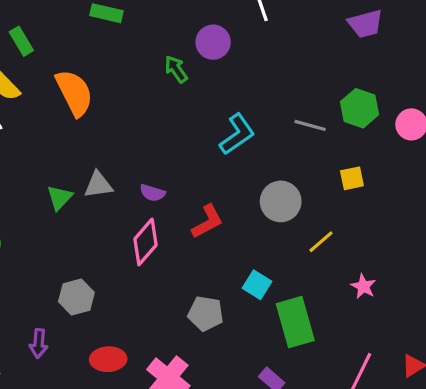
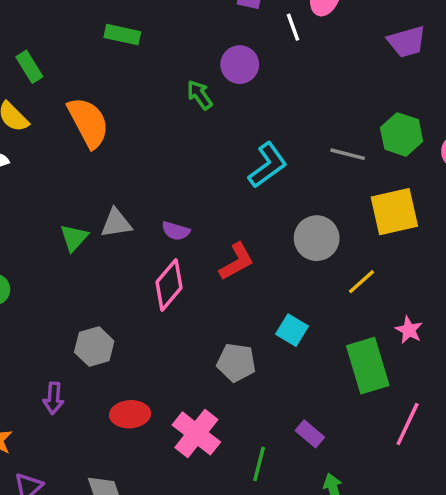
yellow square: (352, 178) -> (394, 212), size x1.8
green rectangle: (295, 322) -> (368, 366), moved

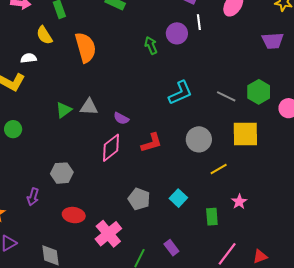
white line: (293, 27) -> (199, 22), moved
cyan square: (292, 330) -> (178, 198), moved
green rectangle: (368, 366) -> (212, 217), size x0.6

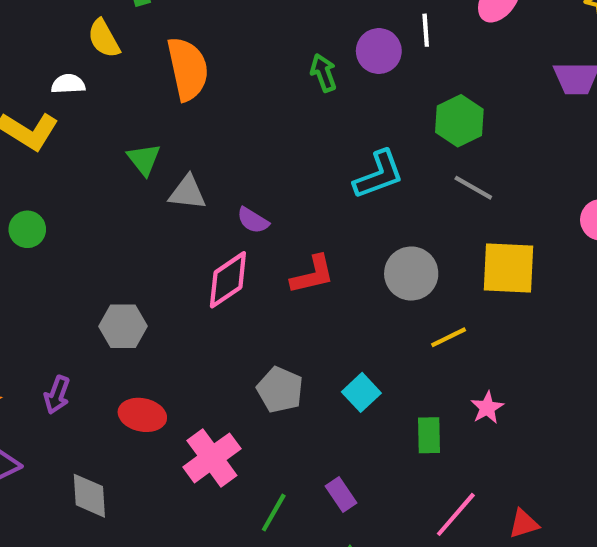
green hexagon: (259, 92) -> (459, 121), moved
green triangle: (64, 110) -> (144, 159), moved, turned -36
purple arrow: (33, 197) -> (57, 395), moved

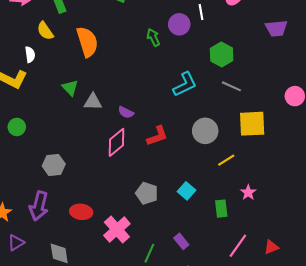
white semicircle: (68, 84) -> (30, 55), turned 91
gray hexagon: (123, 326) -> (54, 165), moved
purple arrow: (57, 395) -> (39, 206), size x1.6

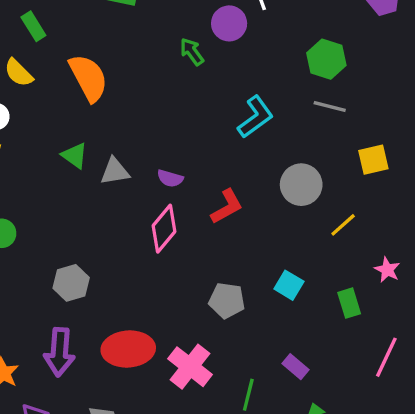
green hexagon: (222, 54) -> (326, 59), moved
yellow square: (252, 124) -> (373, 160), size x0.7
red ellipse: (81, 212) -> (128, 349), size x1.4

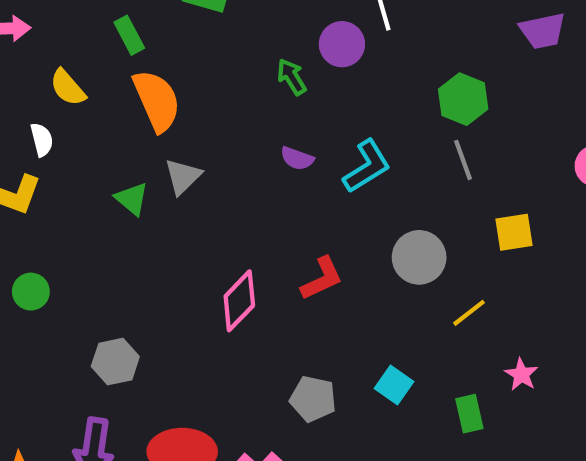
green rectangle: (33, 26) -> (129, 35), moved
gray line: (330, 106) -> (463, 160), turned 52
gray triangle: (115, 171) -> (183, 176), moved, turned -40
purple semicircle: (170, 178) -> (297, 158), moved

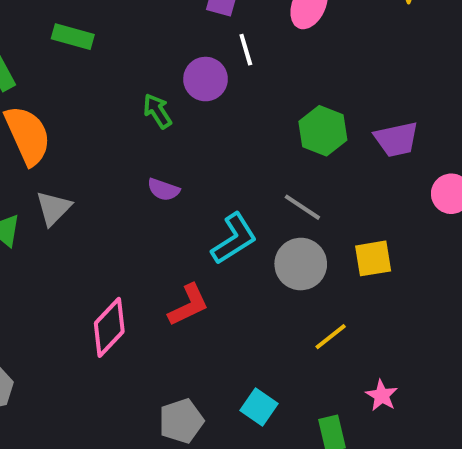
purple trapezoid: (543, 31) -> (396, 139), moved
gray line: (463, 160) -> (302, 207), moved, turned -36
cyan L-shape: (367, 166) -> (234, 239), moved
gray circle: (419, 257) -> (301, 264), moved
gray pentagon: (313, 399) -> (181, 421), turned -30

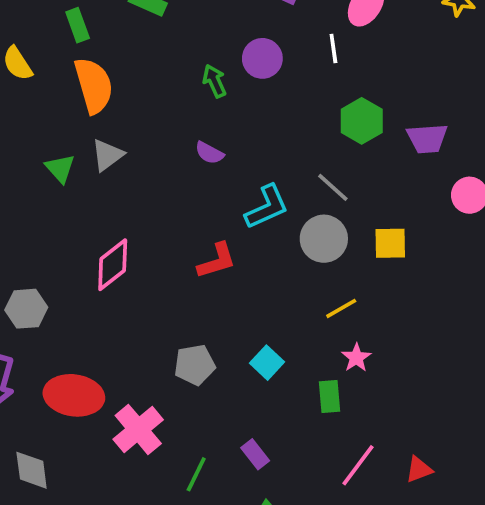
white line: (246, 50) -> (333, 49), moved
pink diamond: (109, 327) -> (113, 265), moved
pink star: (382, 395) -> (356, 358), moved

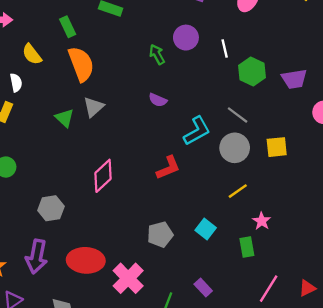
white line: (333, 49) -> (225, 49), moved
yellow line: (341, 308) -> (238, 191), moved

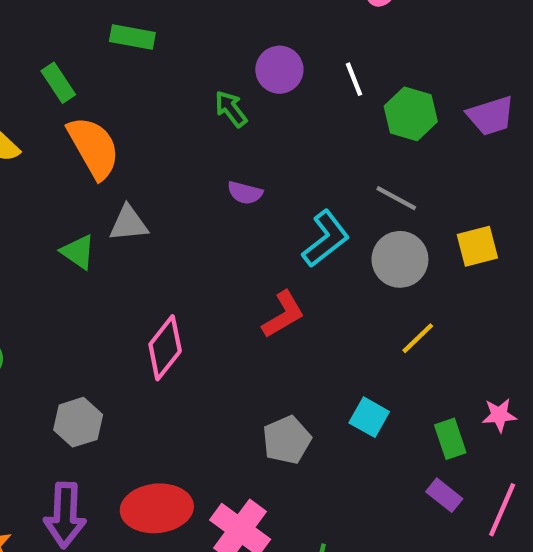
gray triangle: (94, 107) -> (129, 223), turned 45
pink star: (262, 221) -> (499, 415), moved, turned -30
purple rectangle: (203, 288) -> (444, 495), moved

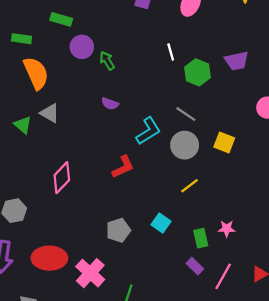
purple circle: (279, 70) -> (82, 47), moved
green rectangle: (58, 83) -> (22, 39), turned -54
purple trapezoid: (491, 116) -> (237, 61), moved
gray triangle: (129, 223) -> (50, 113), turned 30
yellow square: (477, 246) -> (224, 142), turned 30

